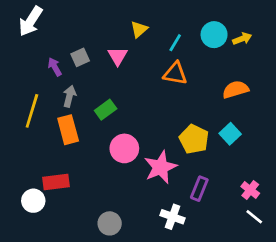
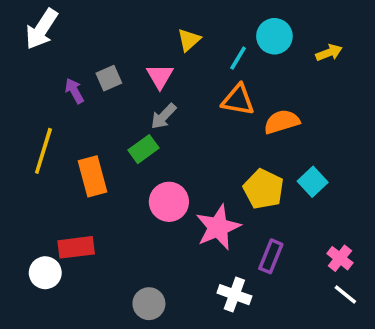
cyan circle: (214, 35) -> (274, 36), moved
orange semicircle: (235, 90) -> (282, 122), moved
gray arrow: (69, 96) -> (163, 116), moved, turned -150

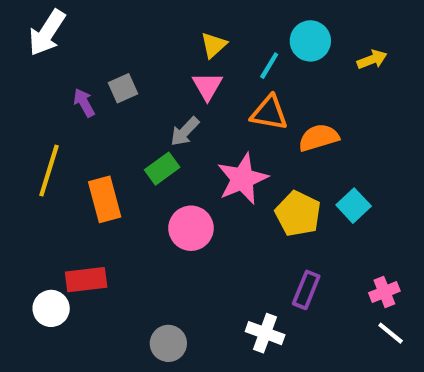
pink triangle: (160, 76) -> (207, 86), moved
pink star: (218, 227) -> (242, 179), moved
pink cross: (340, 258) -> (384, 292), turned 30

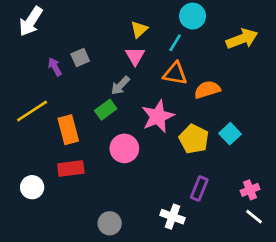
cyan circle: (310, 41) -> (193, 16), moved
yellow arrow: (372, 59) -> (242, 39), size x1.6
yellow line: (49, 171) -> (32, 111), turned 40
red rectangle: (86, 280) -> (71, 168), moved
white circle: (51, 308) -> (32, 187), moved

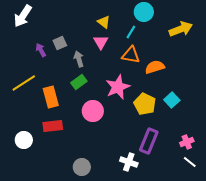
yellow triangle: (139, 29) -> (104, 22), turned -40
gray arrow: (120, 86) -> (79, 59), moved, turned 119
purple rectangle: (199, 189) -> (149, 141), size x1.4

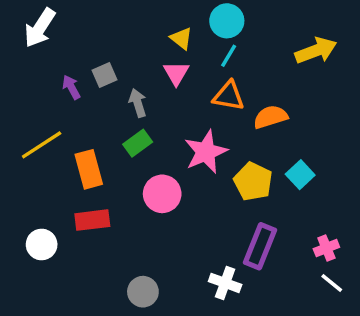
cyan circle: (144, 12) -> (227, 21), moved

